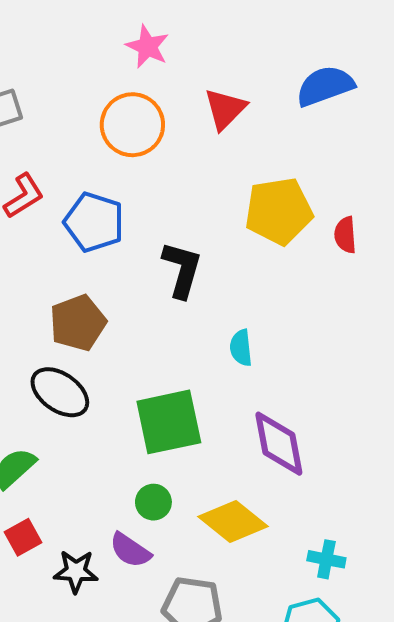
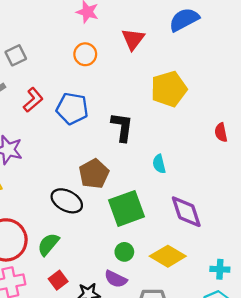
orange circle: (132, 125) -> (85, 54), size x0.7
red semicircle: (345, 235) -> (221, 132), moved
brown pentagon: (78, 323) -> (94, 174), moved

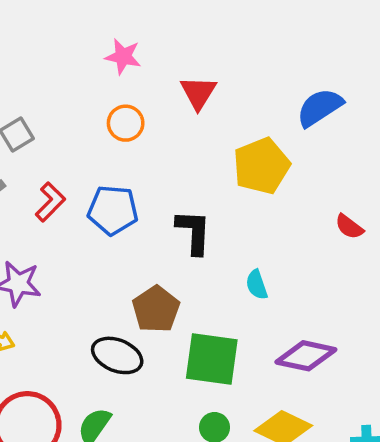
blue semicircle: (184, 20) -> (320, 108), moved
red semicircle: (221, 132) -> (349, 227), turned -36
green square: (127, 208) -> (212, 359), turned 33
purple diamond: (186, 212) -> (306, 356), turned -54

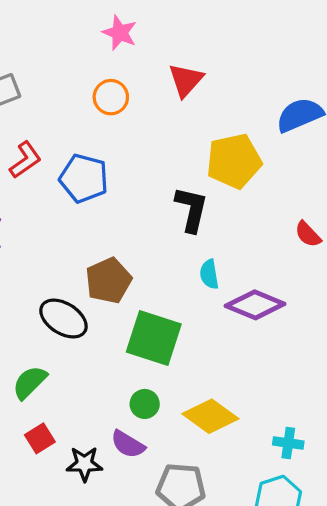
black L-shape: (194, 232) -> (191, 209), moved
purple diamond: (306, 356) -> (255, 305), moved

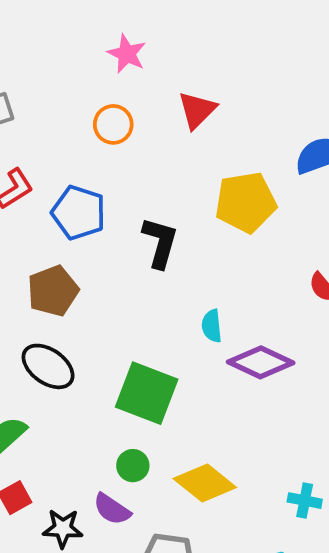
black L-shape: (191, 209) -> (160, 242), moved
brown pentagon: (108, 281) -> (53, 291), moved
cyan cross: (288, 443) -> (305, 501), moved

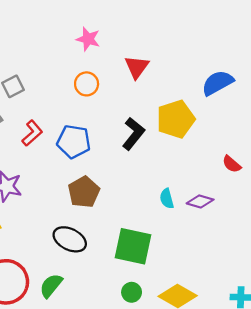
black L-shape: (160, 242) -> (133, 134), moved, turned 32
brown pentagon: (53, 291) -> (84, 192), moved
purple diamond: (261, 362) -> (200, 201), moved, size x0.7

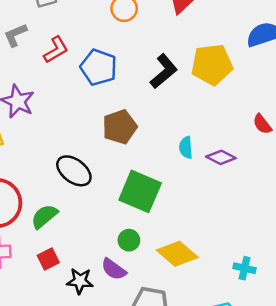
brown pentagon: (84, 192) -> (120, 127), moved

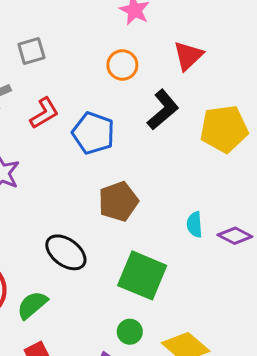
black L-shape: (164, 71) -> (163, 110), moved

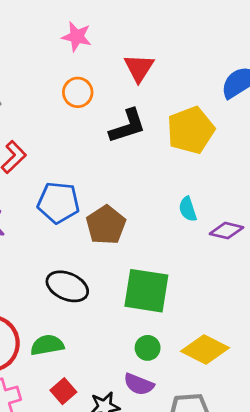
black L-shape: (163, 110) -> (127, 126), turned 36
blue pentagon: (93, 133) -> (58, 203), moved
cyan semicircle: (195, 225) -> (188, 209), moved
green semicircle: (32, 305) -> (47, 345), turned 44

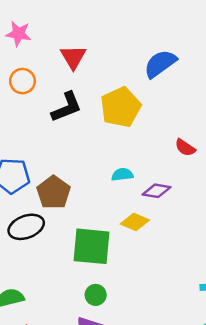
cyan semicircle: (188, 209) -> (122, 175), turned 105
black ellipse: (67, 286) -> (26, 227), moved, turned -40
yellow diamond: (205, 350) -> (135, 222), moved, size x0.7

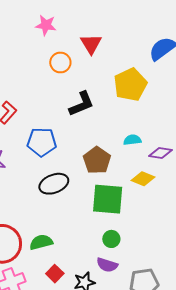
orange circle: (22, 81) -> (60, 62), moved
black L-shape: (67, 107) -> (82, 104), moved
brown pentagon: (53, 192) -> (97, 160), moved

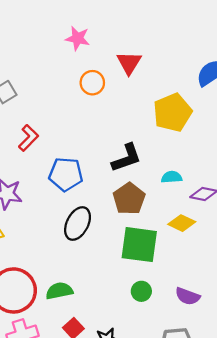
black L-shape: (82, 104) -> (126, 158), moved
black ellipse: (54, 184) -> (78, 223), turned -44
purple semicircle: (107, 265) -> (188, 296), moved

